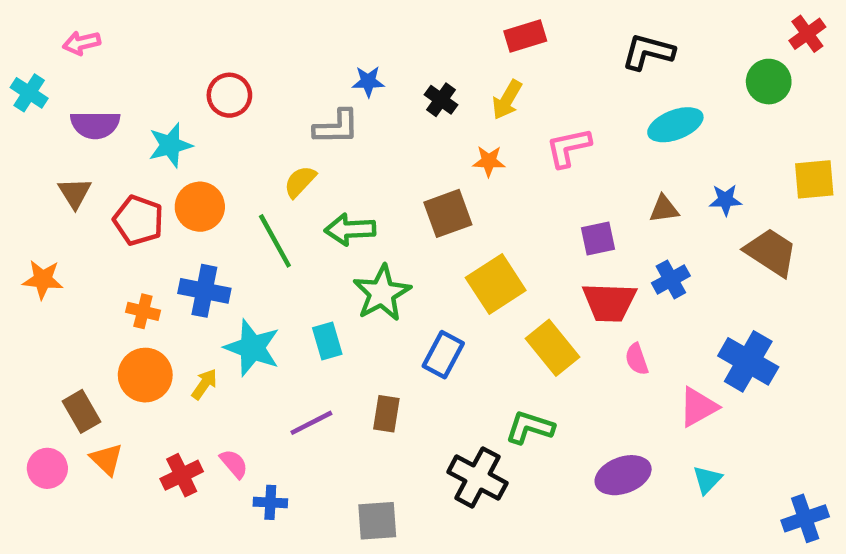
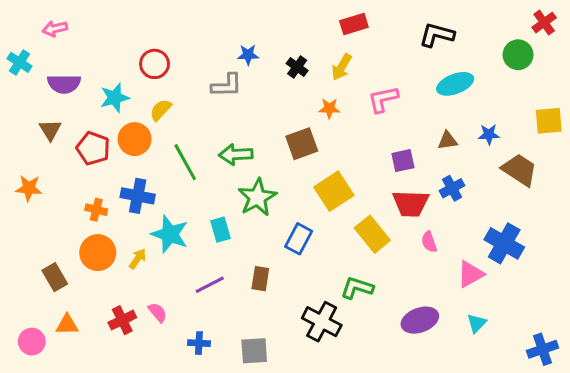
yellow semicircle: (300, 182) -> (161, 110), moved
orange triangle: (107, 459) -> (67, 325), moved, turned -45
pink circle: (47, 468) -> (32, 342), moved
blue cross: (270, 502) -> (199, 343), moved

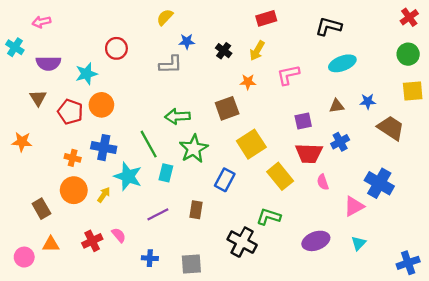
green circle: (518, 55) -> (408, 54), moved
yellow semicircle: (161, 110) -> (165, 17), moved
green line: (185, 162) -> (149, 144), moved
cyan rectangle: (220, 230) -> (166, 173), turned 30

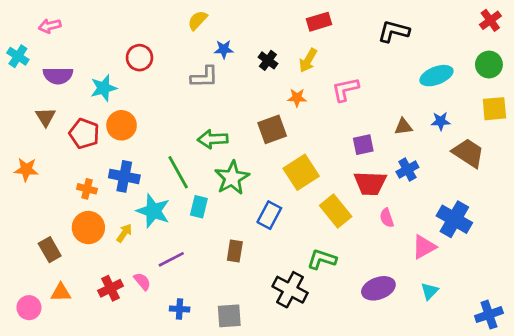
cyan ellipse: (342, 63) -> (436, 76), moved
purple line: (158, 214) -> (171, 259), moved

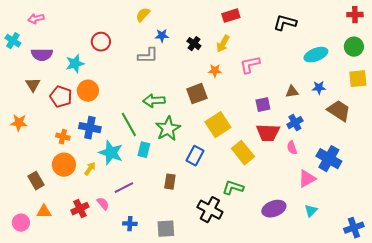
red cross: (490, 20) -> (355, 15), turned 35
pink semicircle: (387, 218) -> (292, 148), moved

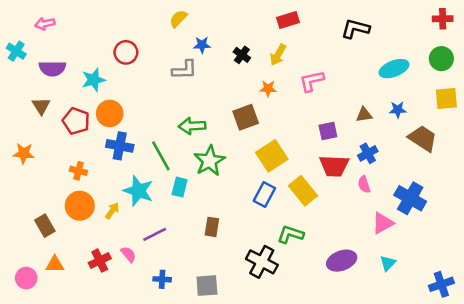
blue cross: (90, 128) -> (120, 146), moved
blue rectangle: (195, 156) -> (264, 195), moved

